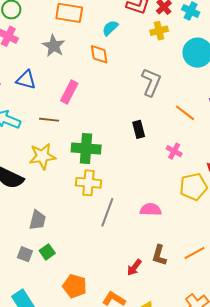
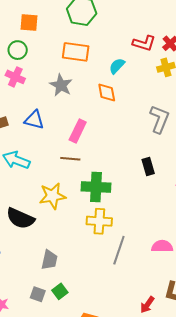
brown line: (49, 120) -> (70, 159), moved

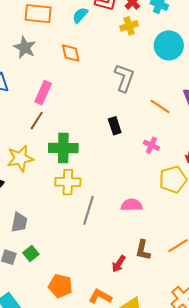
cyan semicircle: (117, 66) -> (80, 15), moved
brown line: (70, 159) -> (37, 121), turned -60

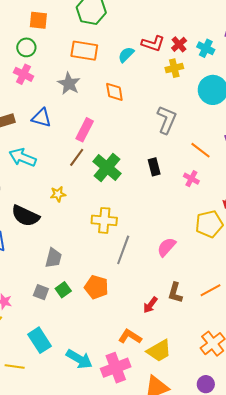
pink cross: (151, 145) -> (191, 179), moved
green cross: (63, 148) -> (107, 168), moved, turned 36
yellow star: (20, 158) -> (58, 194), size x0.6
pink semicircle: (132, 205) -> (166, 247), turned -50
orange pentagon: (60, 286) -> (96, 287), moved

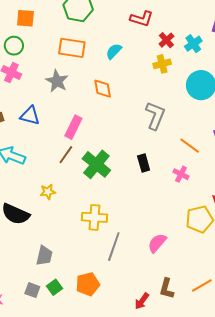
red L-shape: (153, 44) -> (142, 19), moved
cyan cross: (206, 48) -> (193, 44), turned 30
orange pentagon: (96, 287) -> (88, 284), turned -30

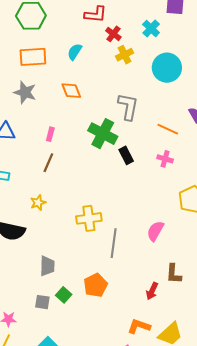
red cross: (166, 40) -> (113, 34), moved
pink rectangle: (73, 127) -> (50, 134), size x0.6
green cross: (96, 164) -> (103, 134), moved

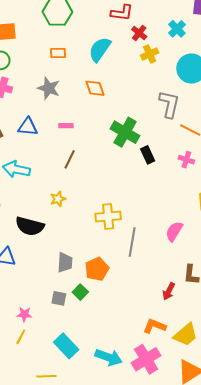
cyan semicircle: (75, 52) -> (100, 49), size x1.5
orange rectangle: (33, 57) -> (58, 53), size x0.6
gray L-shape: (128, 107) -> (169, 104), moved
pink rectangle: (50, 134) -> (66, 126), moved, turned 72
orange pentagon: (96, 285) -> (97, 269), moved

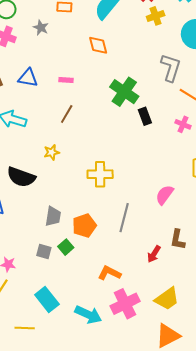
gray star: (49, 88) -> (41, 28), moved, size x0.7
gray line: (132, 242) -> (124, 218), moved
orange L-shape: (154, 326) -> (109, 273), moved
pink cross: (146, 359) -> (125, 304), moved

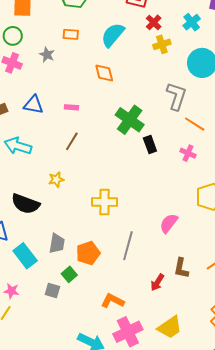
gray square: (44, 252) -> (52, 291), moved
cyan rectangle: (47, 299) -> (25, 256), moved

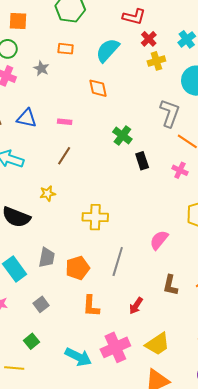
green cross: (130, 120) -> (122, 136), size x0.7
green square: (69, 274) -> (32, 341), moved
red arrow: (157, 282) -> (136, 306), moved
gray square: (52, 291) -> (41, 304), turned 35
orange L-shape: (113, 301) -> (91, 306), moved, turned -115

